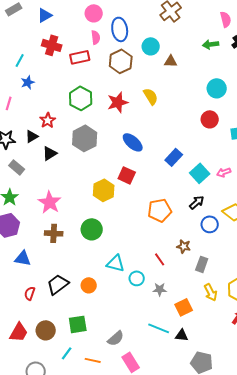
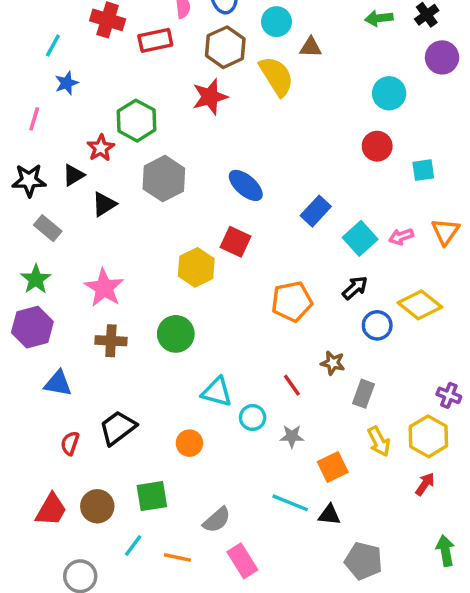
yellow semicircle: (151, 96) -> (276, 76), moved, size x1.4
green hexagon: (81, 98) -> (137, 121), moved
red star: (118, 102) -> (210, 97), moved
orange circle: (89, 285) -> (189, 443), moved

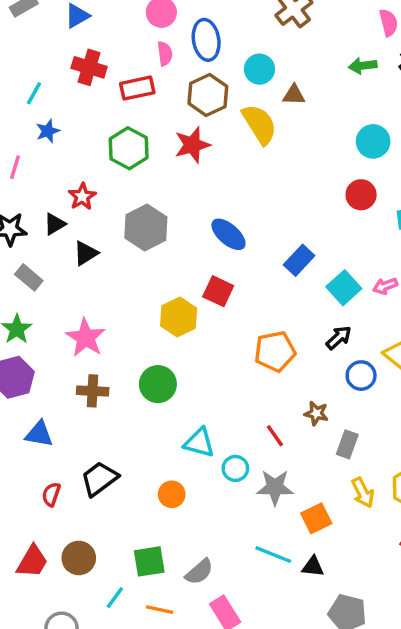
green hexagon: (137, 121) -> (129, 148), moved
gray star: (292, 436) -> (275, 487), size x1.5
green square: (152, 496) -> (149, 561), moved

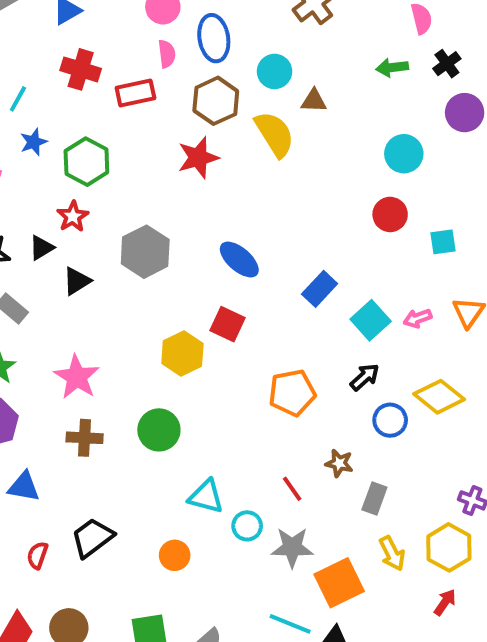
green hexagon: (129, 148) -> (86, 162), moved
orange square: (316, 518) -> (339, 583), size x1.4

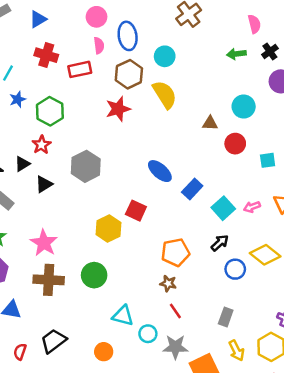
brown triangle: (314, 101) -> (210, 123), moved
blue ellipse: (239, 260) -> (160, 171), moved
brown cross: (85, 438) -> (49, 280), size x1.4
brown star: (339, 463) -> (168, 283), moved

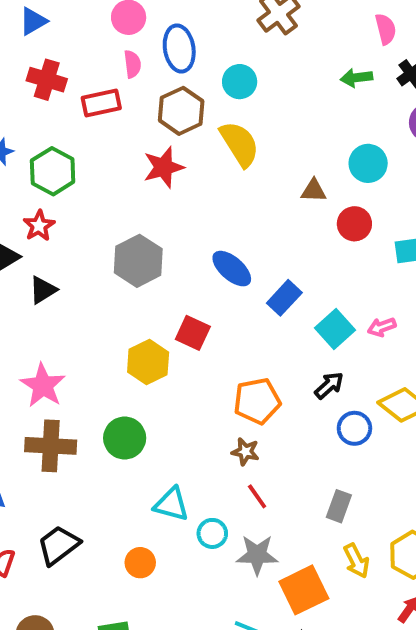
gray hexagon: (86, 166) -> (138, 261), moved

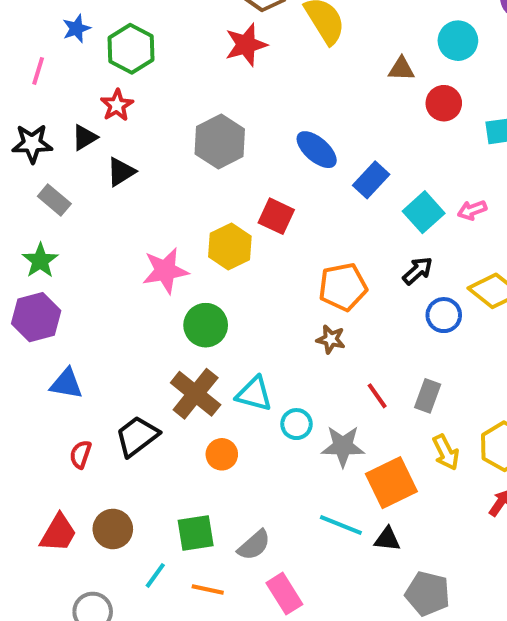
pink star: (43, 385) -> (165, 271), moved, turned 30
brown cross: (51, 446) -> (196, 394), moved, turned 36
red line: (257, 496) -> (377, 396), moved

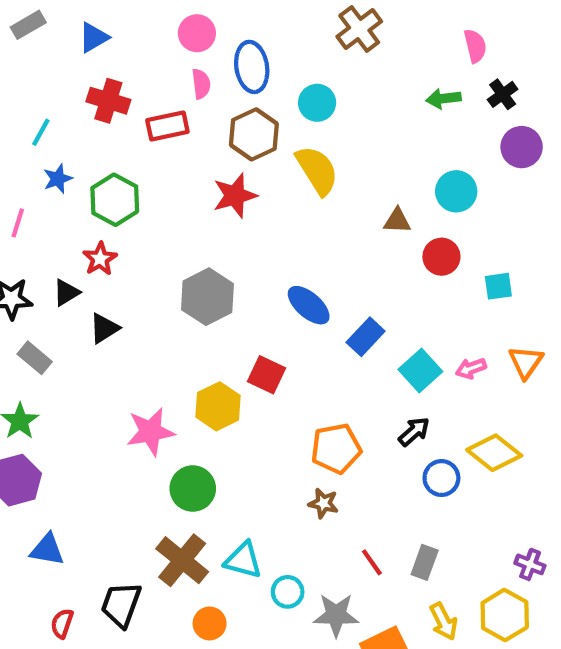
black trapezoid: (137, 436) -> (121, 604), turned -33

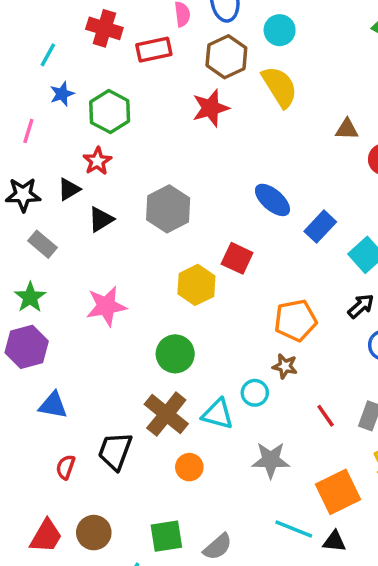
gray hexagon: (207, 297) -> (168, 209), moved
pink star: (151, 432) -> (106, 306), moved
cyan circle: (288, 592) -> (255, 393), moved
gray star: (336, 615) -> (271, 460), moved

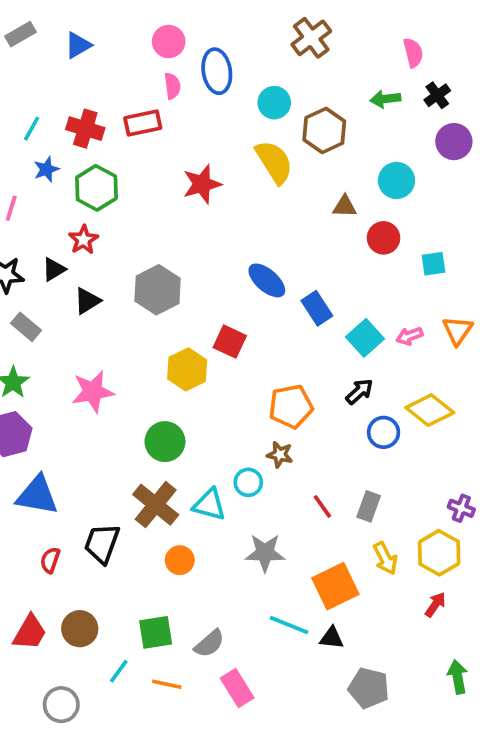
red cross: (104, 28) -> (85, 129), moved
brown hexagon: (226, 57) -> (324, 130), moved
blue rectangle: (320, 227) -> (317, 308), turned -76
blue triangle: (53, 405) -> (37, 495), size x1.4

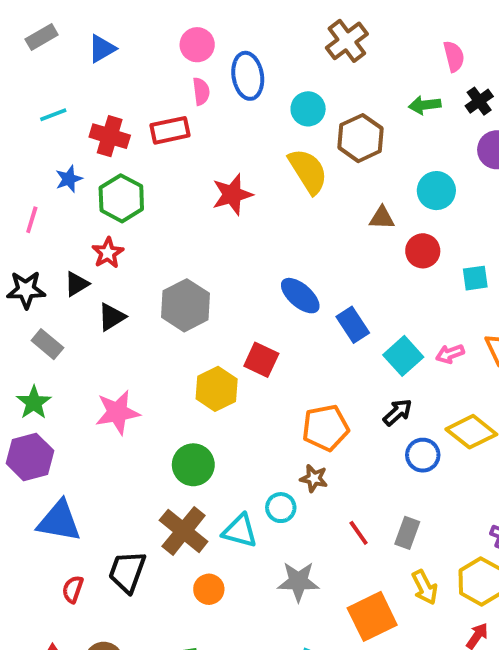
cyan line: (32, 129) -> (53, 115), moved, turned 40

